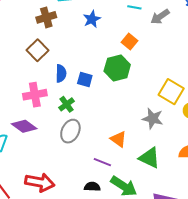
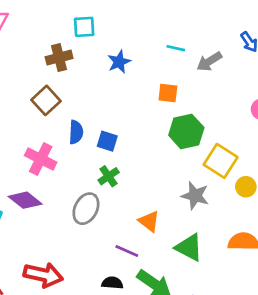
orange square: (130, 42) -> (168, 93), turned -35
green hexagon: (117, 68) -> (186, 131), moved
pink cross: (35, 95) -> (41, 159), turned 35
green cross: (67, 104) -> (109, 176), moved

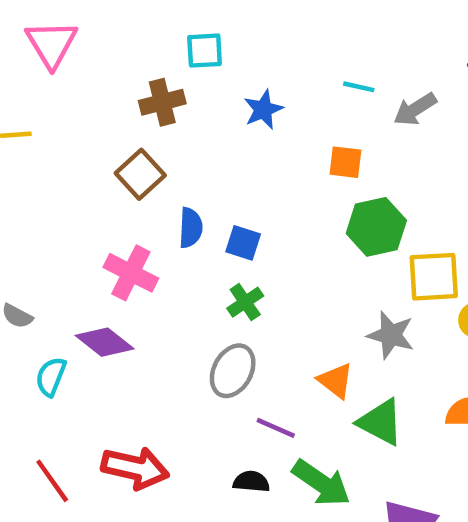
yellow square: (221, 161) -> (434, 277), turned -36
gray ellipse: (86, 209) -> (233, 371), moved
orange triangle: (149, 221) -> (336, 381), moved

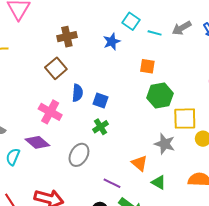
cyan square: (205, 51) -> (131, 21), moved, turned 36
gray arrow: (415, 109) -> (182, 28), moved
gray ellipse: (233, 371) -> (79, 155), moved
green triangle: (381, 422) -> (159, 182), size x0.7

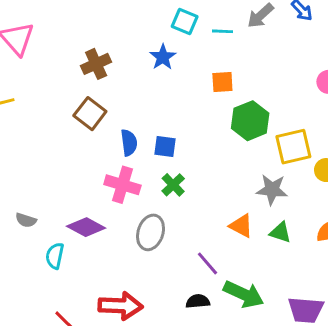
pink cross: (50, 112) -> (122, 185), moved
green triangle: (159, 182) -> (280, 232), moved
purple line: (112, 183) -> (208, 263), turned 36

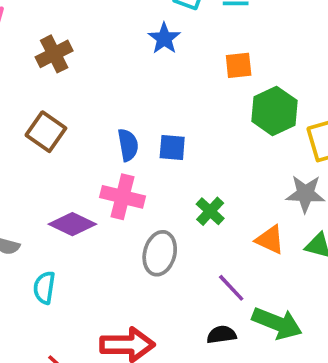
brown cross: (96, 64) -> (54, 54), moved
brown square: (90, 114) -> (46, 132), moved
green cross: (173, 185) -> (210, 211), moved
purple diamond: (86, 227) -> (72, 224), moved

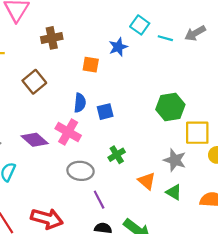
orange square: (239, 65) -> (91, 65), moved
blue square: (172, 148) -> (105, 112), turned -35
gray ellipse: (160, 253) -> (81, 171), turned 65
purple line: (231, 288) -> (99, 200), moved

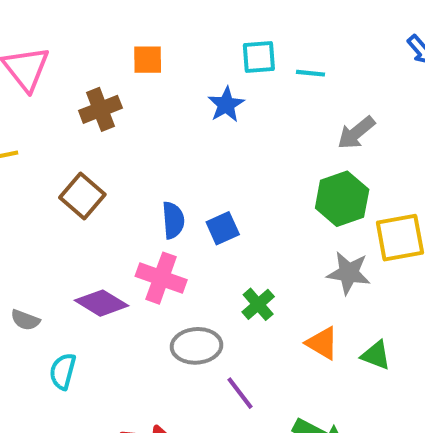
cyan square: (140, 25) -> (259, 57), turned -30
gray arrow: (195, 33) -> (356, 133), moved
orange square: (91, 65) -> (148, 60), moved
gray star: (175, 160) -> (349, 273), moved

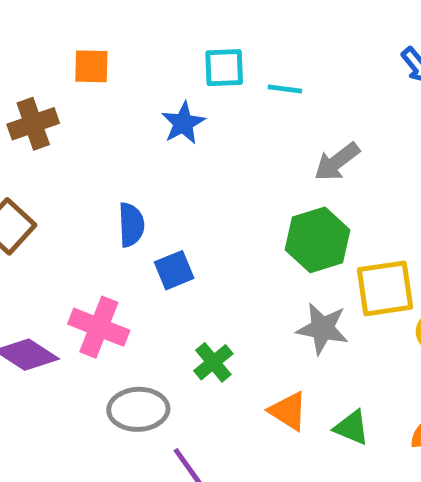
blue semicircle: (173, 220) -> (131, 225), moved

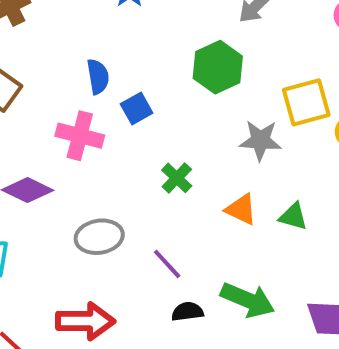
green hexagon: (318, 240) -> (218, 67), moved
pink cross: (99, 327) -> (80, 136), moved
gray ellipse: (138, 409) -> (99, 237), moved

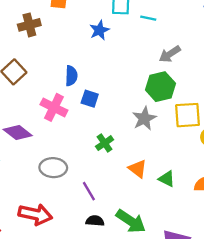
green hexagon: (218, 67) -> (160, 87), moved
blue square: (137, 109) -> (90, 99), turned 36
gray star: (260, 140) -> (144, 118), moved, turned 30

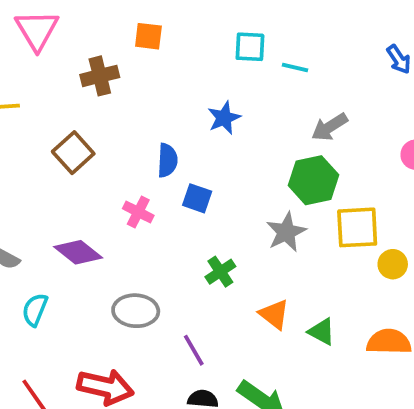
blue star: (99, 30) -> (224, 118), moved
pink cross: (54, 107) -> (138, 212), size x0.7

